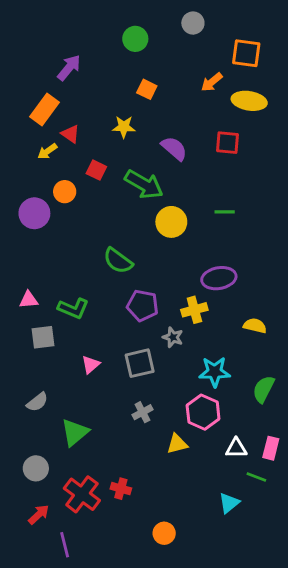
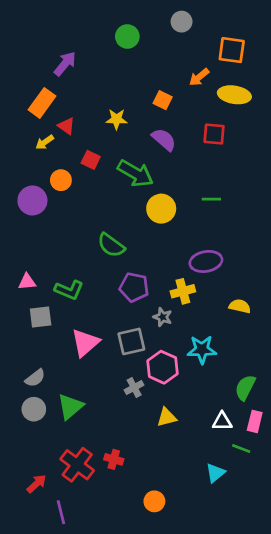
orange square: (147, 89) -> (163, 100), moved
pink triangle: (91, 365) -> (85, 343), size x1.6
green semicircle: (264, 389) -> (245, 388), moved
pink hexagon: (203, 412) -> (163, 367), moved
gray circle: (36, 468) -> (34, 409), moved

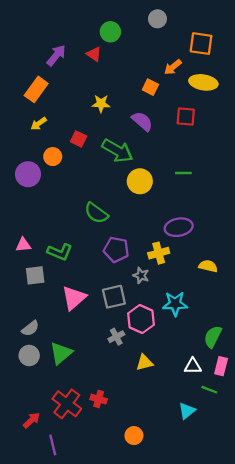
orange square: (163, 100) -> (150, 87), moved
red triangle: (66, 126) -> (94, 54), moved

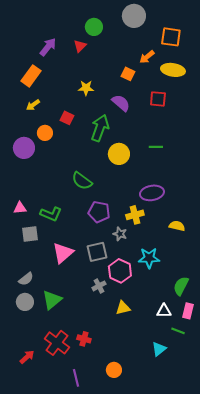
gray circle: (157, 19) -> (134, 16), size x1.5
red triangle: (94, 54) -> (80, 46), turned 40
green arrow: (117, 151) -> (100, 128), turned -100
purple line: (53, 445) -> (76, 378), moved

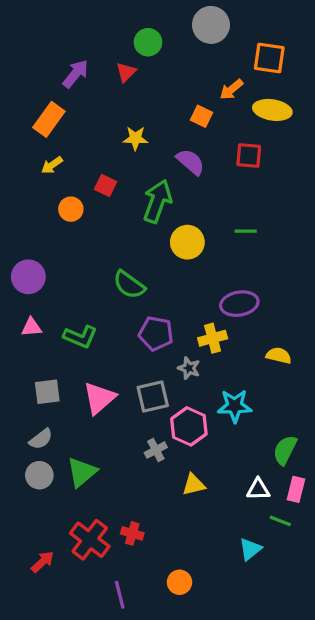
purple circle: (24, 148) -> (28, 277), moved
gray square: (30, 234) -> (47, 392), moved

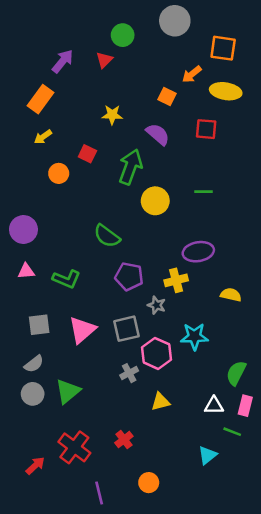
red cross: (132, 533) -> (124, 440), moved, turned 36

